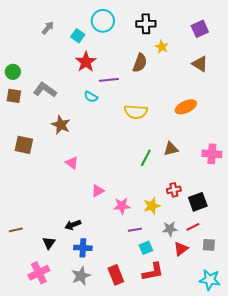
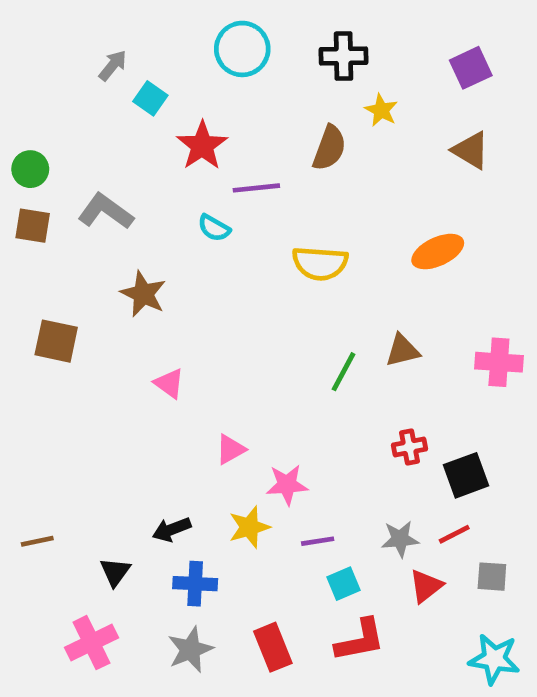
cyan square: (78, 36) -> (150, 98), moved
yellow star: (152, 206) -> (249, 527), moved

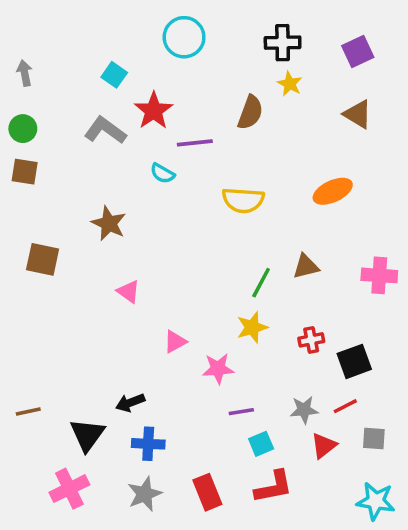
black cross: (344, 56) -> (283, 43), moved
gray arrow: (113, 65) -> (25, 73), moved, turned -50
gray L-shape: (106, 211) -> (105, 130), moved
yellow star: (249, 527) -> (252, 327), moved
black triangle: (115, 572) -> (87, 435), size x1.5

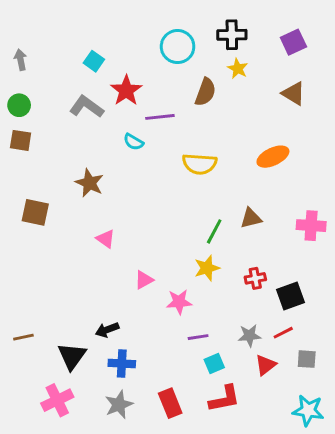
cyan circle: (184, 37) -> (178, 47), moved

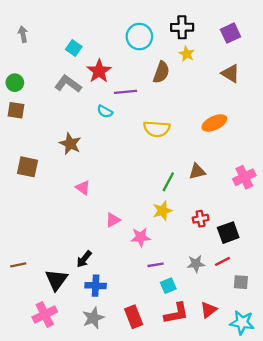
gray arrow: (21, 60) -> (23, 34), moved
pink cross: (311, 226) -> (244, 177), turned -30
black arrow: (107, 330) -> (84, 259), turned -30
red triangle: (266, 365) -> (209, 310), moved

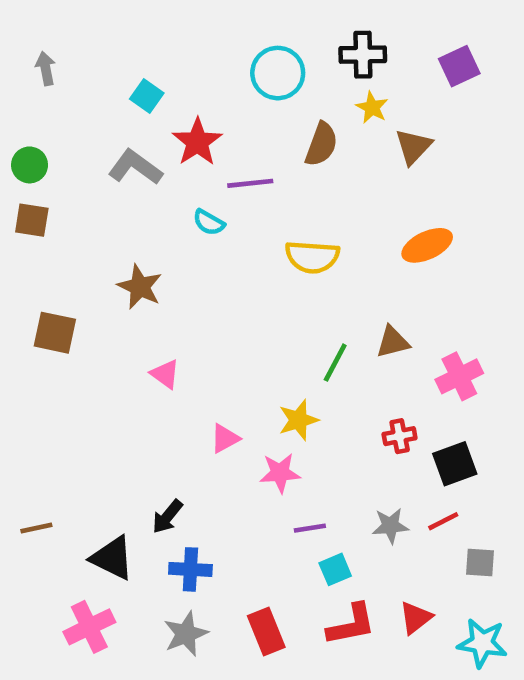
brown triangle: (231, 73) -> (413, 147), moved, turned 42
pink cross: (244, 177) -> (459, 376), moved
yellow star: (162, 211) -> (298, 420), moved
black triangle: (56, 280) -> (112, 558), turned -40

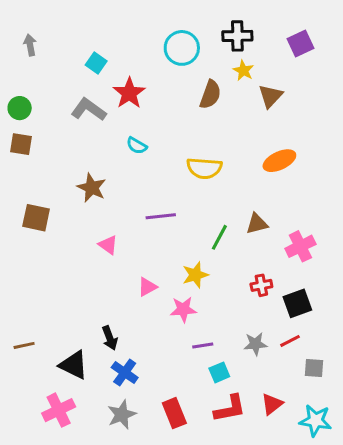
purple line: (250, 183) -> (161, 216), moved
black arrow: (167, 517) -> (110, 338), turned -60
blue cross: (190, 569) -> (125, 372), turned 32

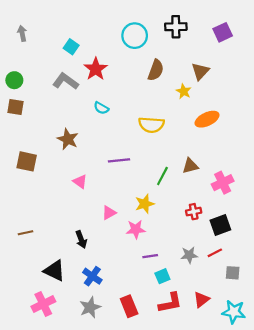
yellow star: (243, 71) -> (184, 91), moved
black arrow: (110, 338) -> (81, 239), moved
brown line: (24, 345) -> (25, 233), moved

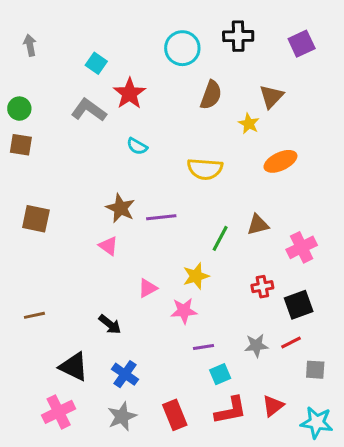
brown star: (68, 139) -> (120, 208), moved
black arrow: (81, 239) -> (110, 324), turned -30

